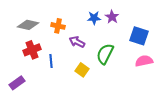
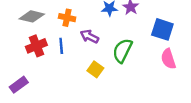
blue line: (51, 61) -> (61, 46), moved
pink semicircle: (144, 61) -> (168, 59), turned -96

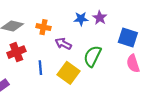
blue line: (61, 46) -> (40, 68), moved
yellow square: (95, 69) -> (68, 73), size x1.5

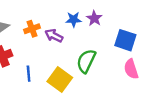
orange cross: (43, 27) -> (32, 29), turned -32
purple arrow: (63, 44) -> (54, 36), moved

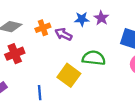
green semicircle: (86, 61) -> (94, 58), turned 70
blue line: (29, 74) -> (40, 93), moved

